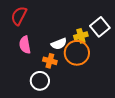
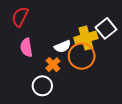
yellow cross: (81, 36) -> (86, 38), size x1.5
orange cross: (50, 61) -> (53, 65), turned 32

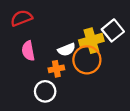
red semicircle: (20, 17) -> (21, 18), turned 42
orange cross: (53, 65) -> (56, 69), turned 32

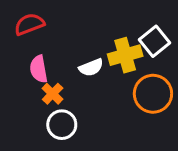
orange circle: (87, 60) -> (153, 94), moved
orange cross: (56, 69) -> (53, 94), moved, turned -35

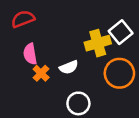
white semicircle: (91, 67) -> (69, 67), moved
white circle: (62, 125) -> (78, 103), moved

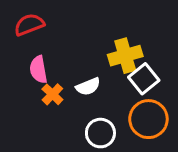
white square: (121, 32) -> (144, 79), moved
orange circle: (119, 73) -> (148, 119), moved

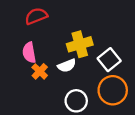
red semicircle: (29, 25) -> (36, 16), moved
yellow cross: (125, 56) -> (80, 44), moved

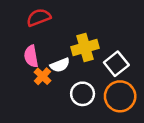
white semicircle: (67, 66) -> (60, 65), moved
white circle: (76, 101) -> (83, 94), moved

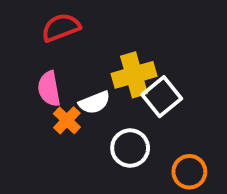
white square: (116, 64) -> (162, 97), moved
orange circle: (120, 96) -> (189, 172), moved, size x0.7

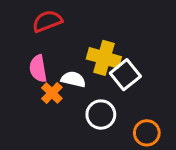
yellow cross: (134, 75) -> (104, 58), turned 32
white semicircle: (95, 103) -> (73, 79), turned -145

